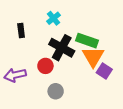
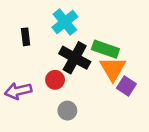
cyan cross: (54, 18) -> (65, 22), size x1.5

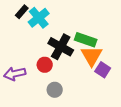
cyan cross: (65, 22) -> (39, 18), moved
black rectangle: (26, 37) -> (22, 12), moved, turned 48

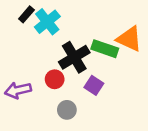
black cross: (61, 47) -> (74, 57), turned 30
orange triangle: (92, 56) -> (129, 39), moved, turned -35
purple square: (103, 70) -> (94, 85), moved

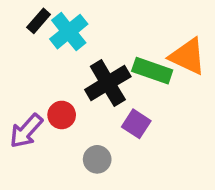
red circle: (55, 79) -> (62, 115), moved
purple arrow: (18, 90) -> (26, 131), turned -35

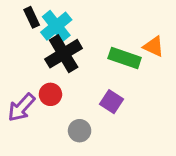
black rectangle: (39, 21) -> (32, 17), turned -66
orange triangle: (188, 56) -> (154, 46), size x0.7
black cross: (108, 83) -> (64, 54), moved

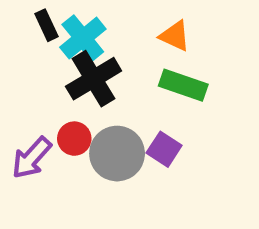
orange triangle: (154, 46) -> (175, 36), moved
gray circle: (80, 131) -> (117, 154), moved, size x1.6

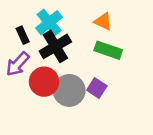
black rectangle: (46, 25) -> (23, 35), moved
red circle: (74, 139) -> (44, 82), size x1.5
purple arrow: (32, 158) -> (18, 64), moved

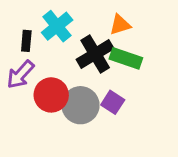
orange triangle: (103, 21) -> (120, 25), turned -42
black rectangle: (23, 35) -> (26, 41), turned 30
black cross: (55, 46) -> (95, 54), moved

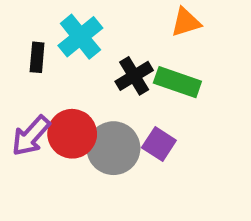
orange triangle: (120, 25) -> (186, 22), moved
black cross: (95, 54) -> (134, 76), size x0.7
purple arrow: (20, 74) -> (31, 136), moved

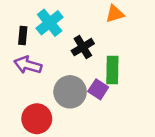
green rectangle: (177, 82) -> (112, 70), moved, turned 72
red circle: (72, 134) -> (37, 119), moved
purple arrow: (31, 136) -> (28, 65), moved, turned 64

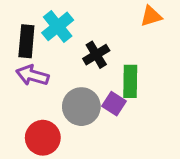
orange triangle: (115, 14) -> (151, 16), moved
black rectangle: (23, 36) -> (26, 41), size x1.5

